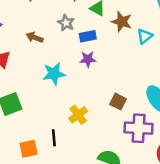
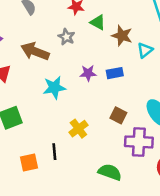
blue rectangle: (88, 36) -> (115, 73), moved
brown arrow: (35, 37) -> (35, 51), size x1.6

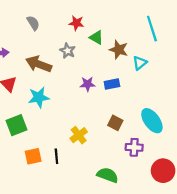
cyan star: (54, 88) -> (39, 97), moved
purple cross: (139, 142) -> (134, 147), size x0.7
orange square: (29, 162) -> (33, 156), moved

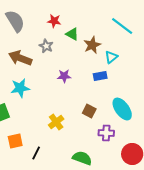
gray semicircle: (33, 23) -> (15, 21), size x1.6
cyan line: (152, 29) -> (122, 26), turned -35
brown star: (119, 50) -> (92, 45), turned 30
blue rectangle: (112, 84) -> (100, 76), moved
black line: (56, 156) -> (36, 153), moved, turned 32

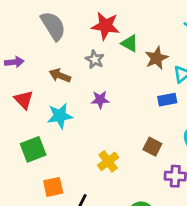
red star: (54, 21) -> (105, 26), size x1.5
brown arrow: (20, 58) -> (60, 76), size x0.7
purple star: (64, 76) -> (100, 100), moved

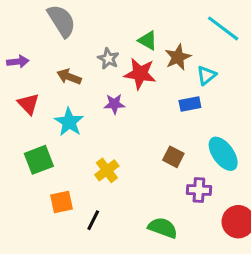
red star: (105, 26) -> (140, 74), moved
cyan star: (60, 116) -> (69, 122), turned -30
yellow cross: (108, 161) -> (107, 170), moved

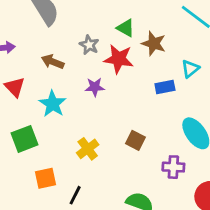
brown star: (178, 57) -> (154, 43), turned -30
cyan triangle: (207, 75) -> (190, 69), moved
brown square: (173, 157) -> (135, 140), moved

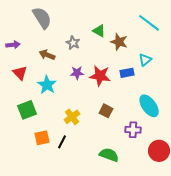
red star: (119, 59) -> (100, 76), moved
black line: (75, 195) -> (62, 142), moved

